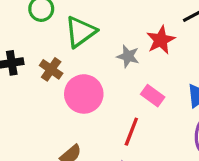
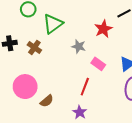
gray star: (128, 56) -> (79, 46), moved
pink circle: (84, 94) -> (25, 87), moved

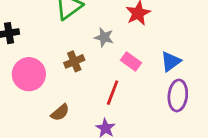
brown cross: (34, 47) -> (74, 61), moved, turned 32
pink circle: (25, 87) -> (29, 74), moved

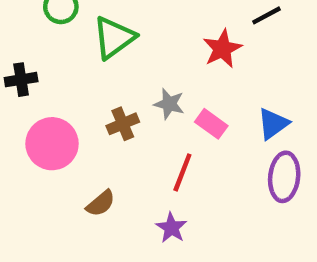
gray star: (104, 37) -> (169, 104), moved

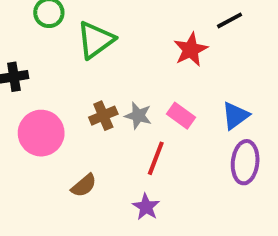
gray star: (169, 104) -> (138, 116), moved

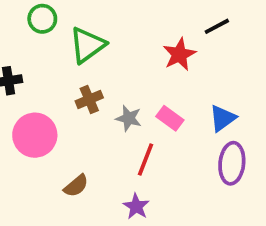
brown cross: (103, 116) -> (89, 99), moved

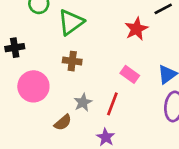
brown cross: (89, 99) -> (72, 61), turned 30
gray star: (129, 118) -> (83, 102), moved, turned 30

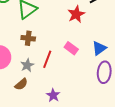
gray star: (83, 102) -> (27, 65), moved
red line: (112, 104) -> (47, 59), moved

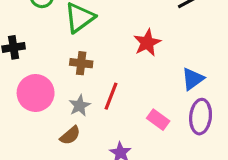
red star: (76, 14) -> (147, 43), moved
pink rectangle: (71, 48) -> (158, 120), moved

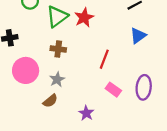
red star: (147, 43) -> (84, 18), moved
blue triangle: (193, 79) -> (138, 36), moved
red line: (111, 96) -> (104, 59), moved

